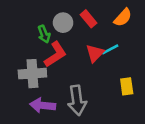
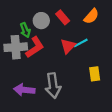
gray cross: (32, 74) -> (16, 47), moved

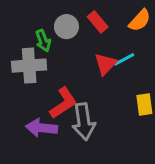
red L-shape: (35, 47) -> (63, 103), moved

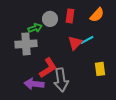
red rectangle: (98, 22) -> (70, 16), turned 48
green arrow: (43, 41) -> (35, 28), turned -88

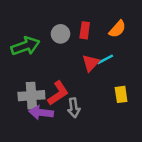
green arrow: (35, 28) -> (25, 46), moved, size x1.6
gray cross: (26, 44) -> (31, 96), moved
gray arrow: (61, 80) -> (74, 108), size x0.7

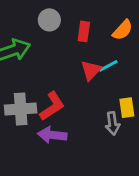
gray circle: (60, 34) -> (49, 20), moved
gray arrow: (74, 108) -> (113, 123), moved
purple arrow: (41, 113) -> (52, 135), moved

